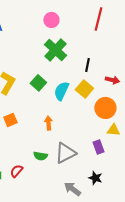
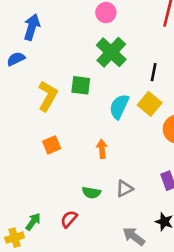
green square: (38, 83) -> (81, 85), moved, turned -35
gray triangle: (65, 153) -> (124, 189), size x0.6
red semicircle: (16, 171) -> (69, 219), moved

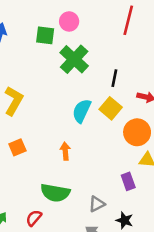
green square: (81, 85) -> (45, 35), moved
gray triangle: (124, 189) -> (97, 204), moved
green semicircle: (91, 193) -> (55, 193), size x1.6

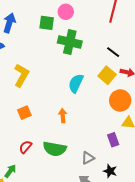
green cross: (74, 59) -> (70, 42), turned -30
black line: (114, 78) -> (113, 52), moved, turned -64
yellow square: (111, 108) -> (107, 75), moved
red semicircle: (34, 218) -> (25, 147), moved

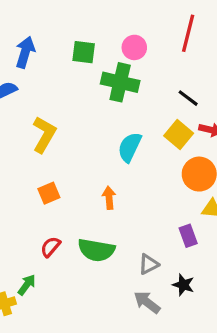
pink circle: (66, 12) -> (134, 47), moved

